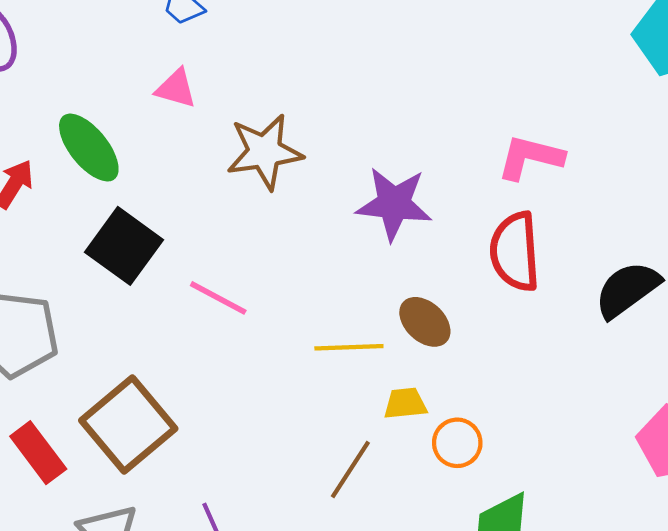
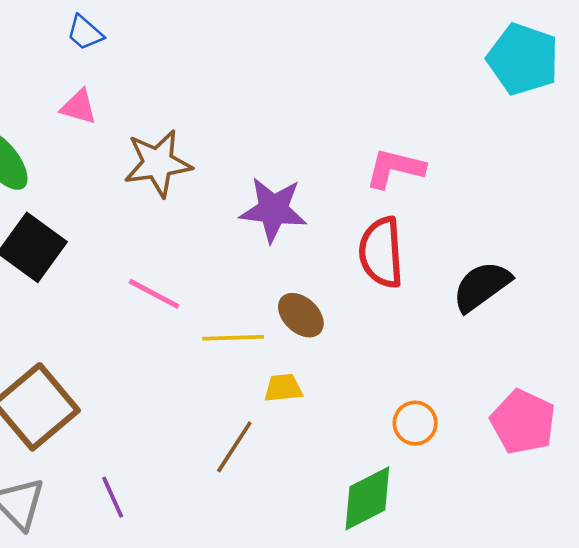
pink line: (218, 298) -> (154, 294), moved
orange circle: (457, 443) -> (415, 423), moved

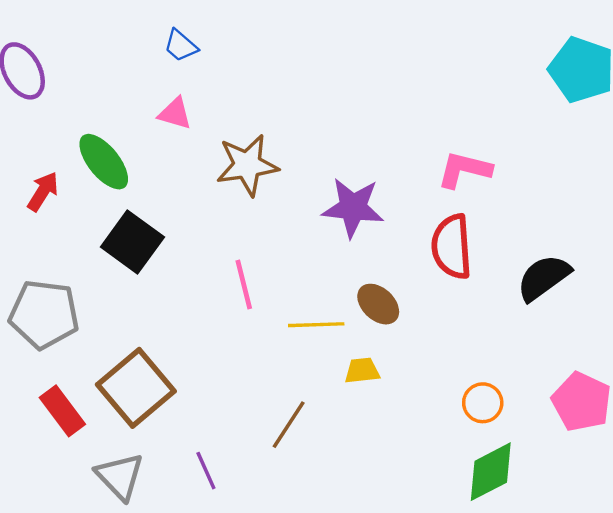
pink line: (154, 294) -> (244, 285), turned 48
brown line: (234, 447) -> (289, 425), moved
green diamond: (367, 498) -> (491, 472), moved

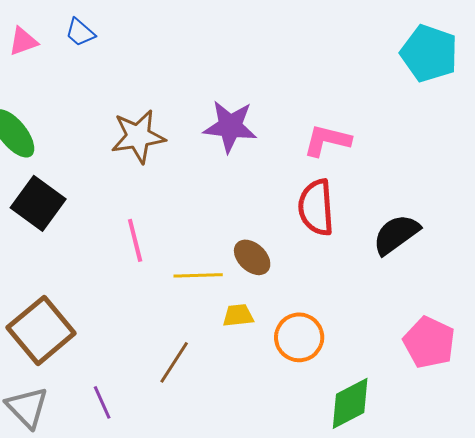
pink triangle: (175, 113) -> (23, 41), moved, turned -36
purple star: (353, 208) -> (230, 126), moved
orange circle: (483, 403) -> (299, 337), moved, size x1.4

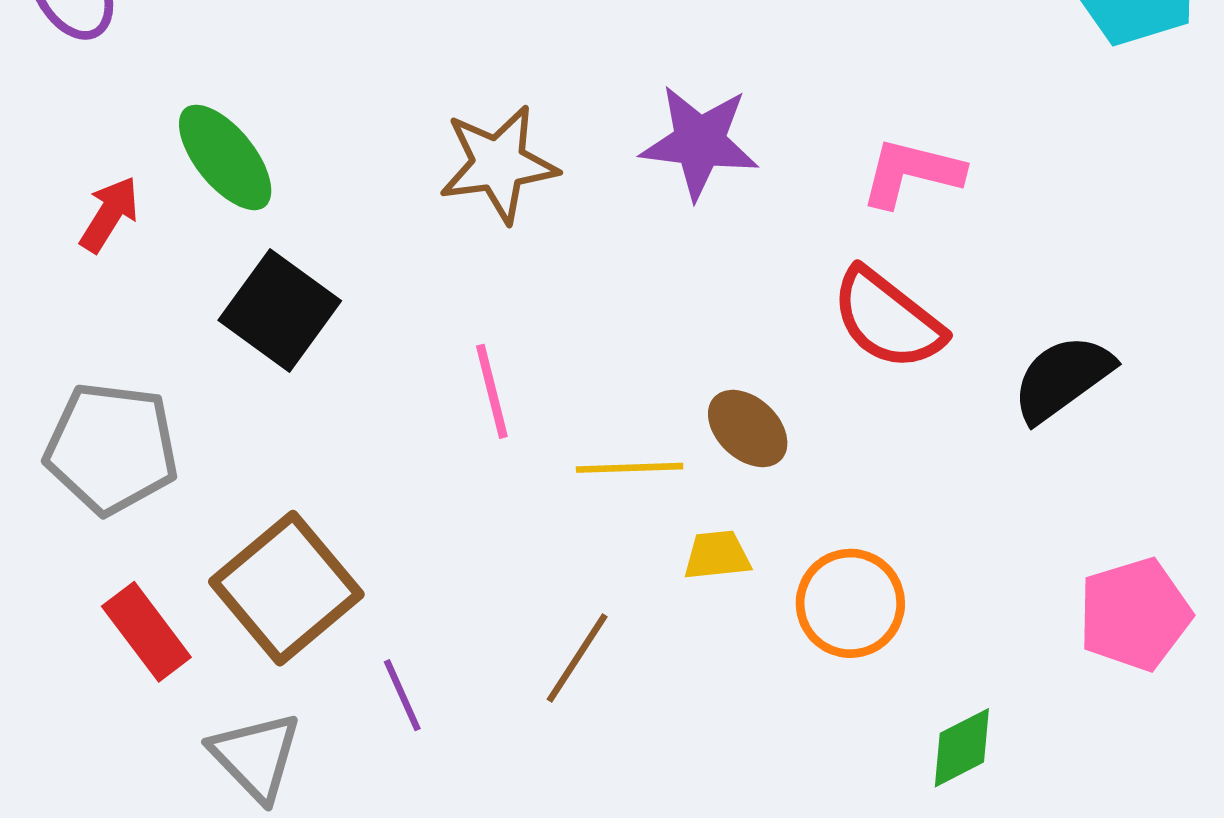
red semicircle: (316, 207) -> (888, 319), turned -48
pink pentagon: (429, 342) -> (1135, 614), turned 30
purple line: (102, 402) -> (402, 695), moved
green diamond: (350, 403) -> (962, 748), size x0.7

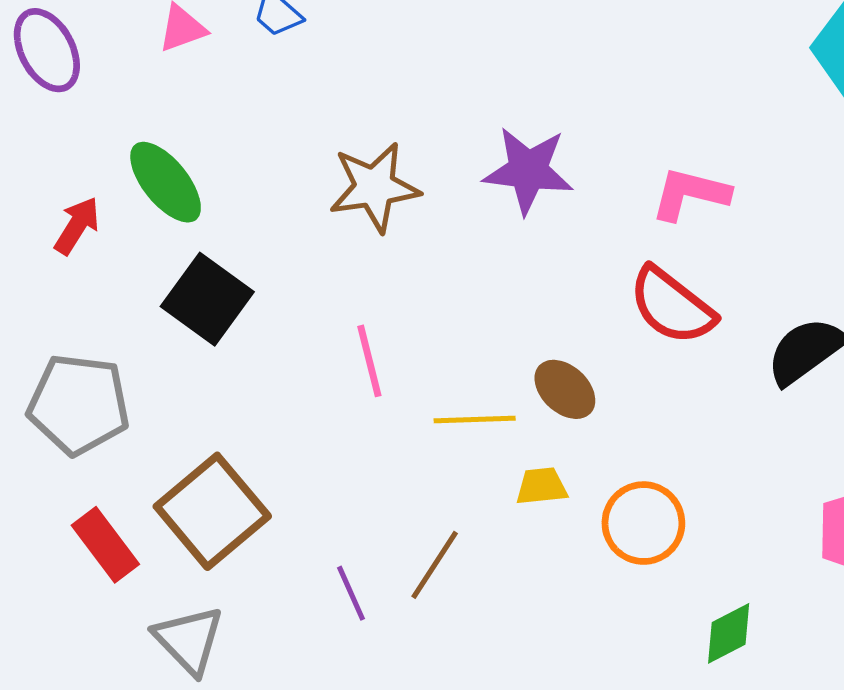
purple line: (402, 695) -> (351, 593), moved

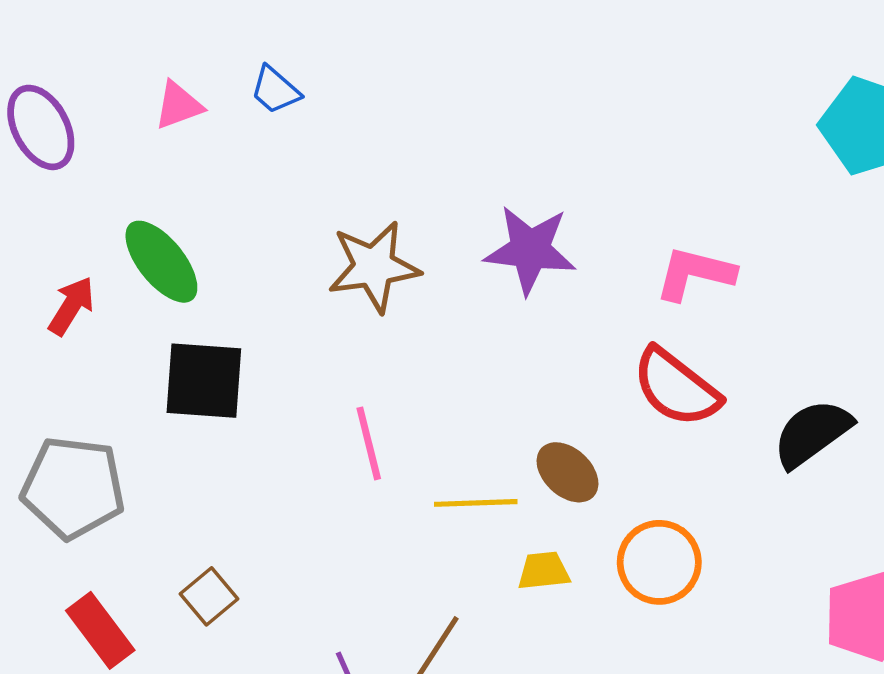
black square: (207, 299) -> (204, 381), turned -32
brown square: (212, 511) -> (209, 596), size x0.5
orange circle: (643, 523) -> (659, 562), moved

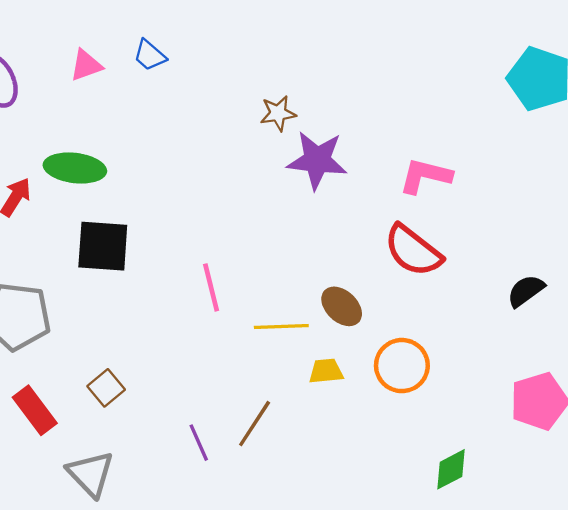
green ellipse: (161, 262) -> (75, 168), turned -44
brown star: (374, 267) -> (278, 113), moved, size x0.6
black semicircle: (812, 433) -> (526, 291), moved, size x0.7

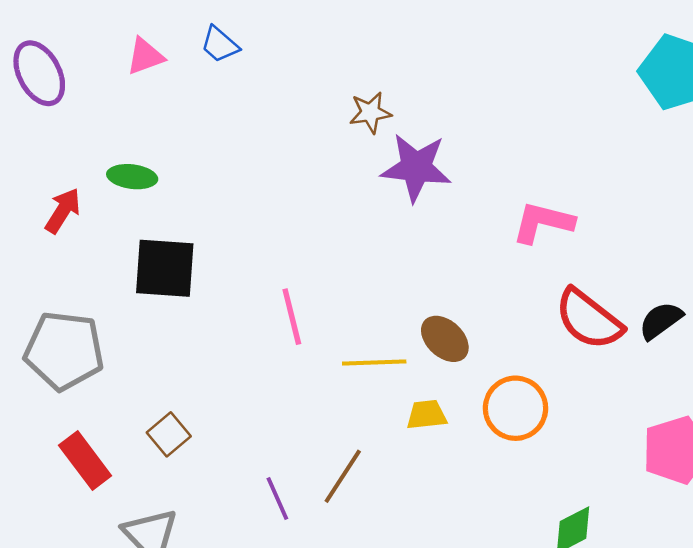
green ellipse: (75, 168) -> (132, 177), size x0.7
pink L-shape: (425, 176) -> (543, 222), moved
red semicircle: (413, 251) -> (589, 319), moved

